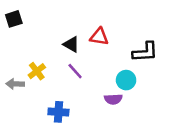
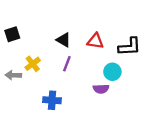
black square: (14, 19) -> (12, 34), moved
red triangle: (99, 37) -> (95, 41), moved
purple line: (75, 71) -> (67, 64), turned 63

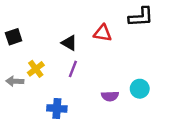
red triangle: (95, 41) -> (103, 33), moved
black L-shape: (130, 47) -> (141, 17), moved
cyan circle: (112, 72) -> (140, 89), moved

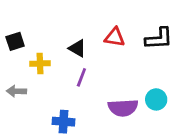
black L-shape: (141, 17) -> (159, 39), moved
yellow cross: (36, 69) -> (40, 64), moved, turned 35
purple semicircle: (110, 96) -> (123, 108), size x1.5

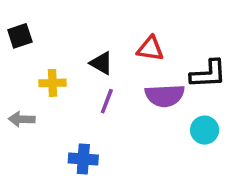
black L-shape: (159, 39) -> (208, 74), moved
black square: (15, 41) -> (20, 36), moved
purple semicircle: (123, 108) -> (165, 96), moved

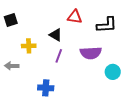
red triangle: (150, 49) -> (75, 17), moved
black L-shape: (208, 74) -> (107, 25), moved

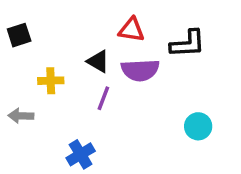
purple semicircle: (91, 53) -> (140, 70), moved
blue cross: (46, 88) -> (81, 154), turned -35

